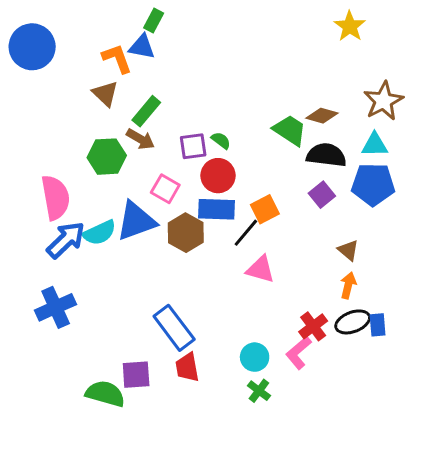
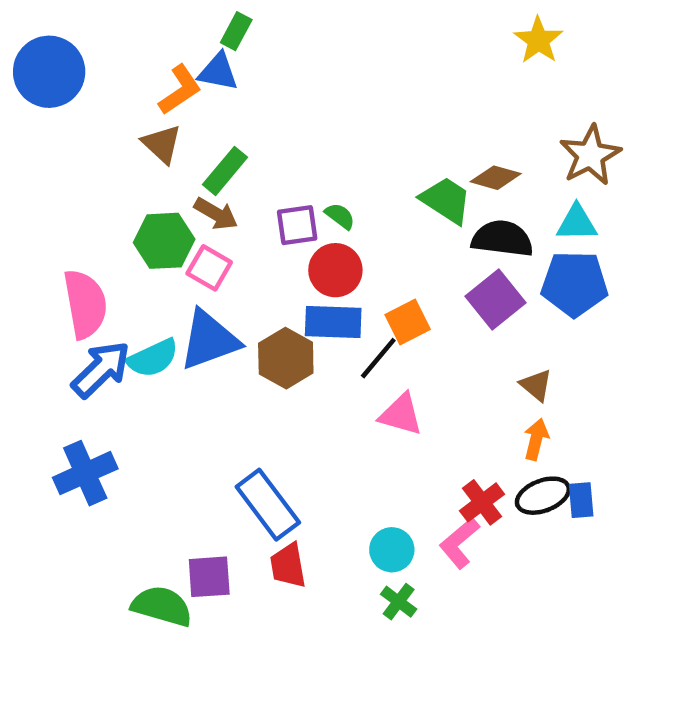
orange L-shape: (117, 58) -> (180, 90), turned 76
pink square: (165, 189) -> (209, 268), moved
purple square: (322, 195) -> (496, 299), size x1.4

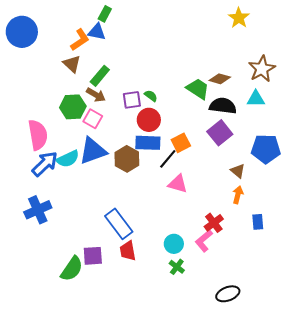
blue pentagon: (574, 284) -> (266, 149), moved
black ellipse: (543, 496) -> (228, 294), moved
green semicircle: (162, 606) -> (72, 269), turned 108

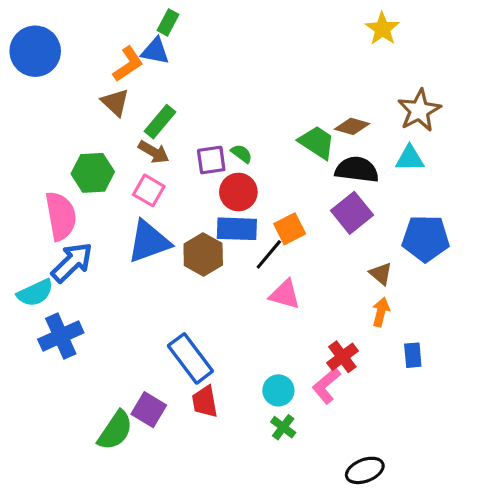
green hexagon: (73, 107) -> (93, 173), moved
cyan semicircle: (68, 159) -> (35, 293), moved
purple square: (93, 256) -> (149, 410), turned 35

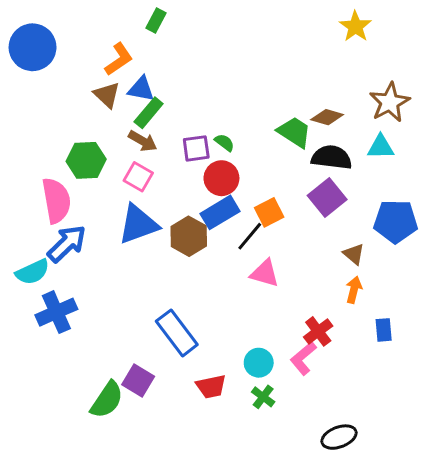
blue triangle: (155, 51) -> (141, 89), moved
blue rectangle: (237, 229) -> (220, 212), turned -33
red trapezoid: (205, 402) -> (211, 386), moved, turned -92

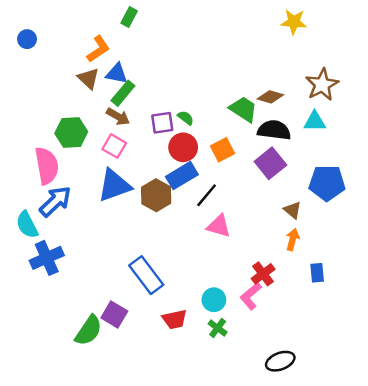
yellow star: (355, 26) -> (294, 22), turned -30
blue circle: (33, 47) -> (27, 39), size x0.5
orange square: (269, 212) -> (222, 150), moved
cyan semicircle: (33, 272) -> (27, 225), turned 88

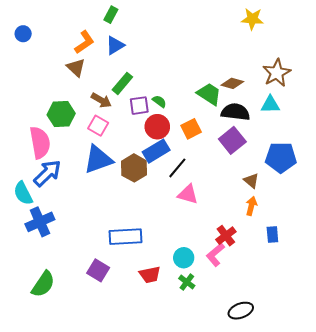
blue triangle: (117, 74) -> (115, 45), moved, turned -42
green rectangle: (123, 93) -> (122, 83), moved
blue rectangle: (146, 275) -> (126, 237), turned -56
green semicircle: (89, 330) -> (43, 284), moved

